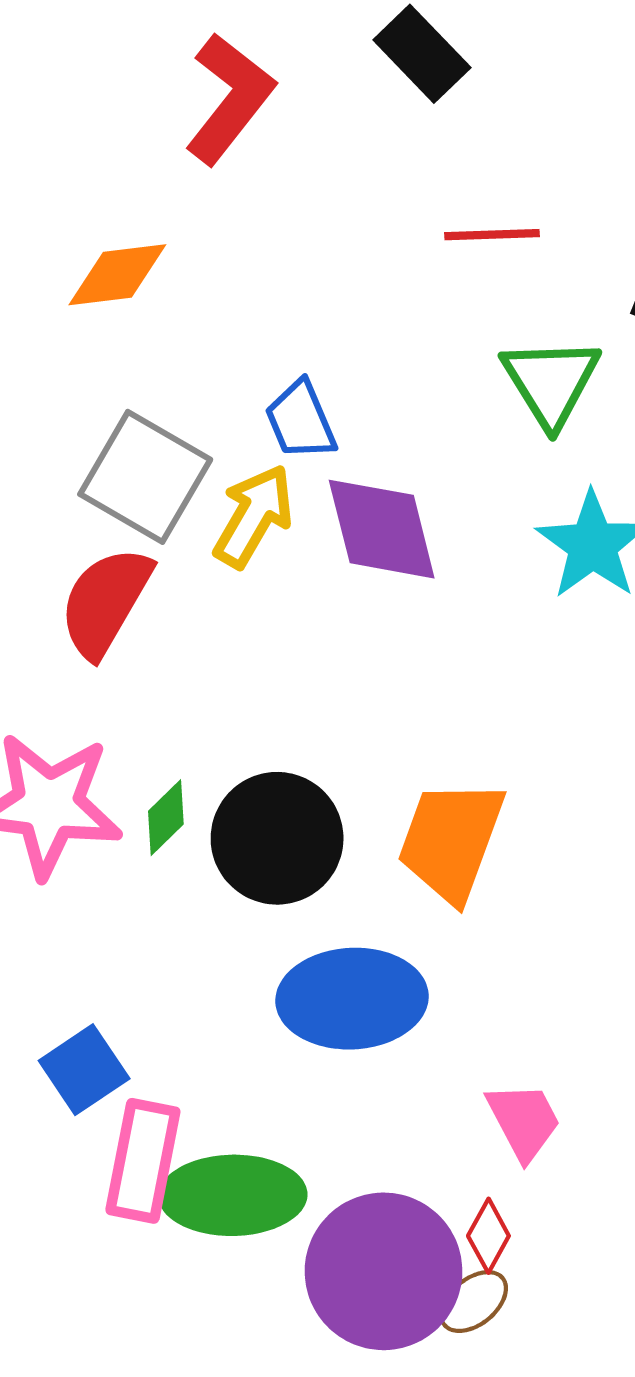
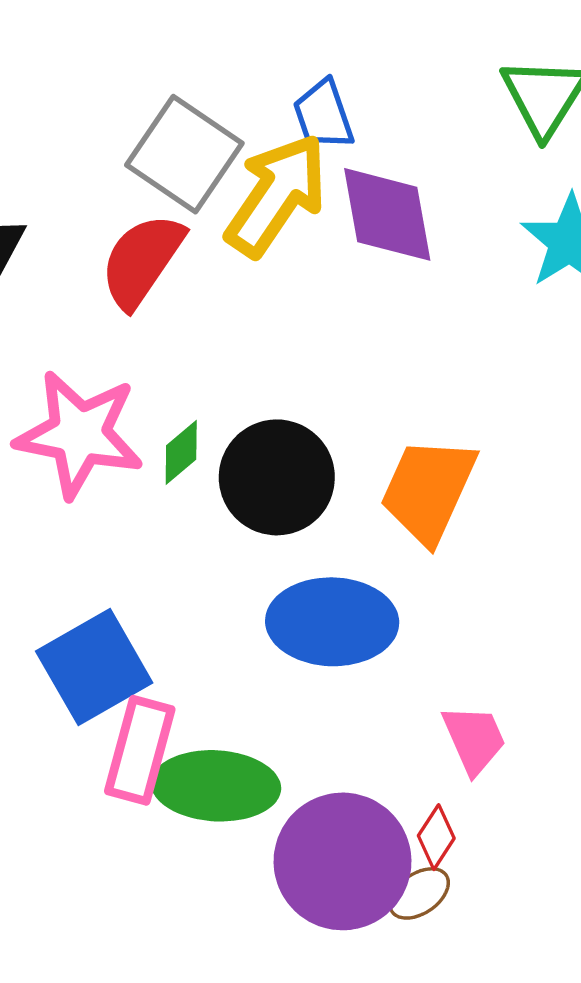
yellow arrow: (254, 516) -> (276, 195), size x1.4
blue square: (84, 1070) -> (94, 667), size x1.5

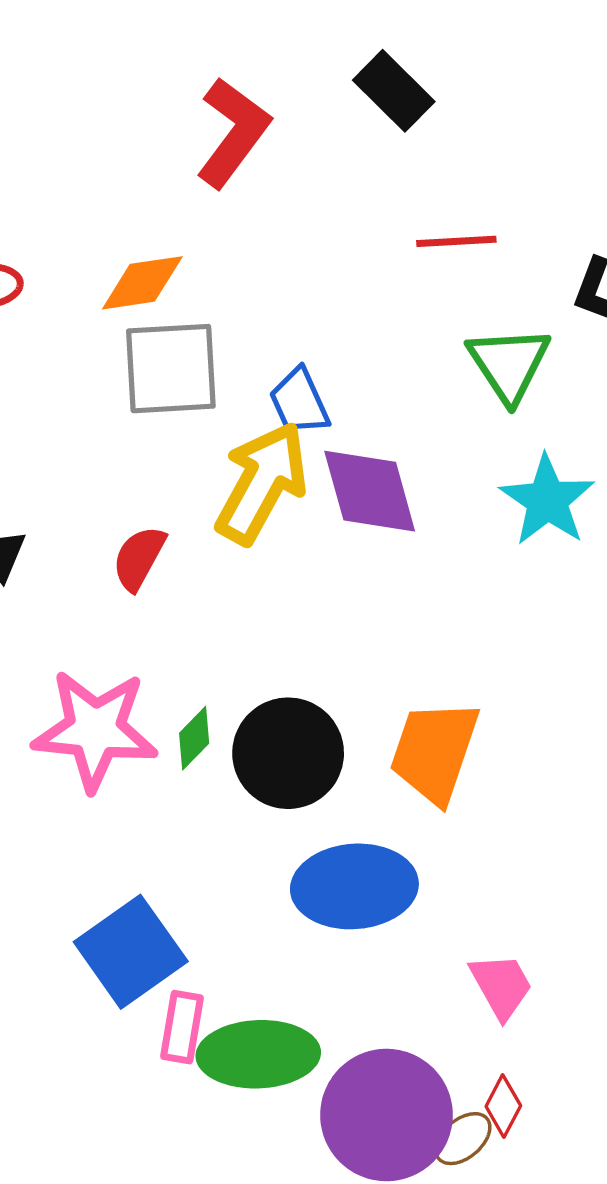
gray square: (184, 154) -> (171, 369), moved, turned -32
red semicircle: (142, 261) -> (139, 558), size x0.7
pink rectangle: (140, 750) -> (182, 1027), size x0.7
red diamond: (436, 837) -> (503, 1106), moved

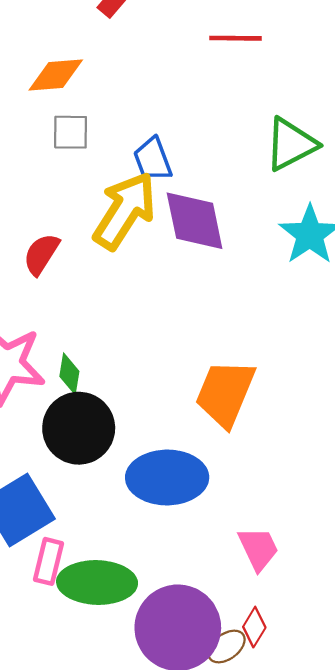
red line: (456, 241) -> (236, 38), moved
green triangle: (509, 364) -> (291, 144), turned 32
gray square: (171, 369) -> (71, 132), size x0.6
green diamond: (194, 738) -> (69, 374), turned -39
black circle: (288, 753) -> (79, 428), moved

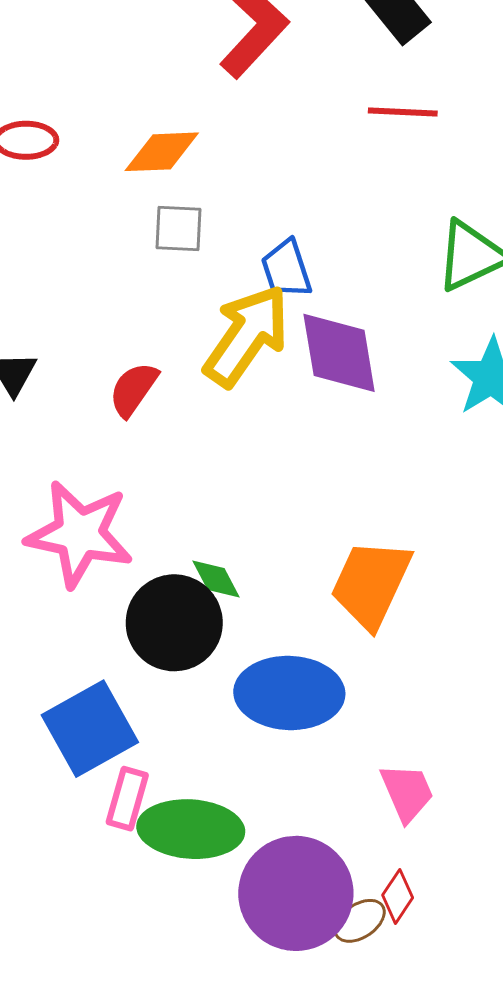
green diamond: (69, 374) -> (216, 579), moved, turned -39

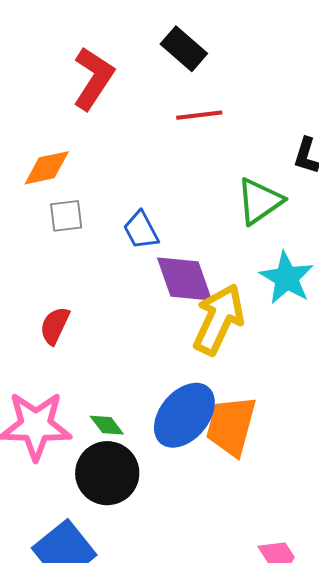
yellow arrow: (247, 336) -> (219, 319), moved
green diamond: (216, 579) -> (107, 425), moved
blue ellipse: (289, 693) -> (184, 415), moved, turned -42

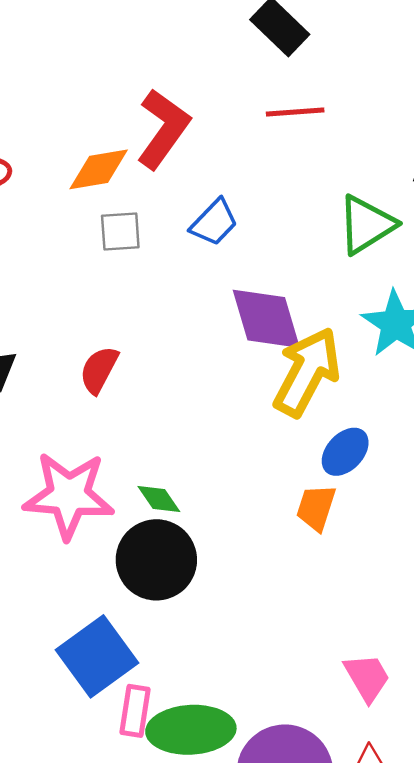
red L-shape: (93, 78) -> (163, 129), moved
blue trapezoid: (141, 230) -> (214, 222), moved, turned -111
blue ellipse: (184, 415) -> (345, 452), moved, size x0.6
orange trapezoid: (231, 426) -> (316, 508), size x0.6

